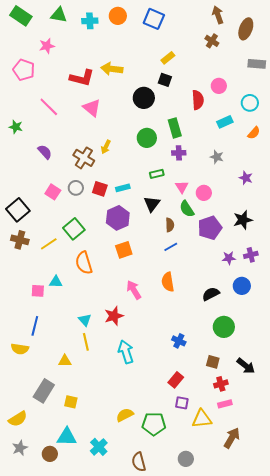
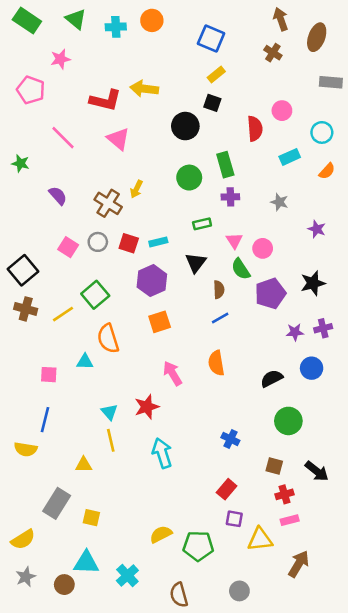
green triangle: (59, 15) -> (76, 19), turned 30
blue square: (154, 19) -> (211, 38), moved
cyan triangle: (56, 282) -> (85, 362), moved

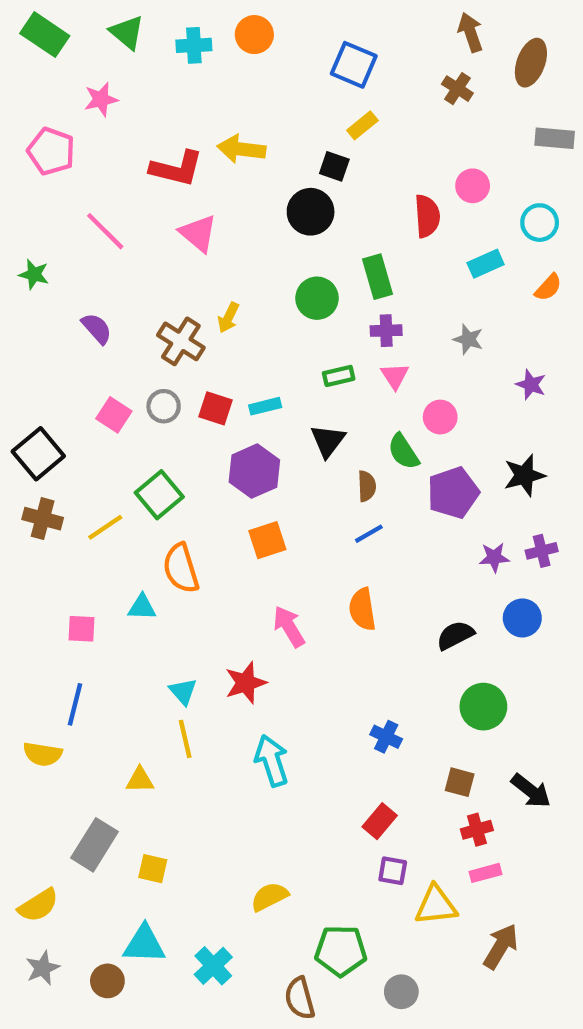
black square: (212, 103) -> (334, 166), moved
pink triangle: (234, 241) -> (395, 376), moved
green pentagon: (198, 546) -> (341, 951), moved

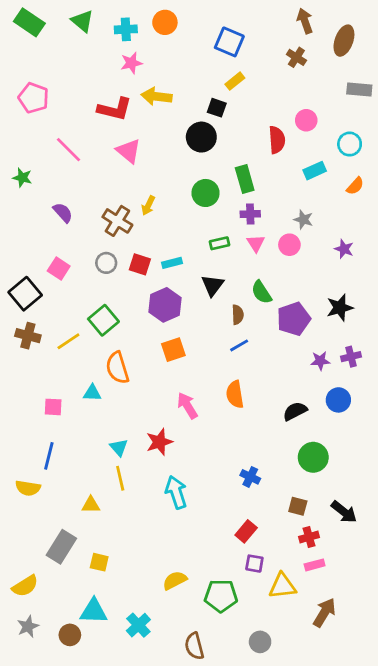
pink star: (101, 99) -> (131, 63), moved
pink square: (114, 415) -> (59, 269), moved
pink circle: (440, 417) -> (289, 245), moved
green pentagon: (341, 951) -> (221, 596), moved

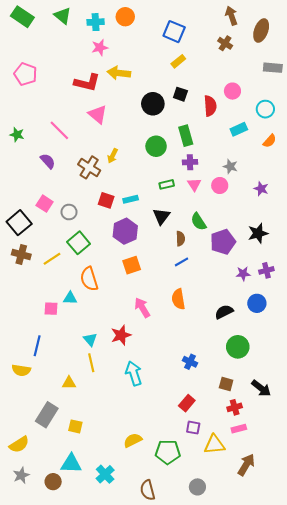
black square: (217, 108) -> (180, 94), moved
pink line: (68, 150) -> (59, 130), moved
gray circle: (106, 263) -> (69, 212), moved
pink square: (53, 407) -> (51, 309), moved

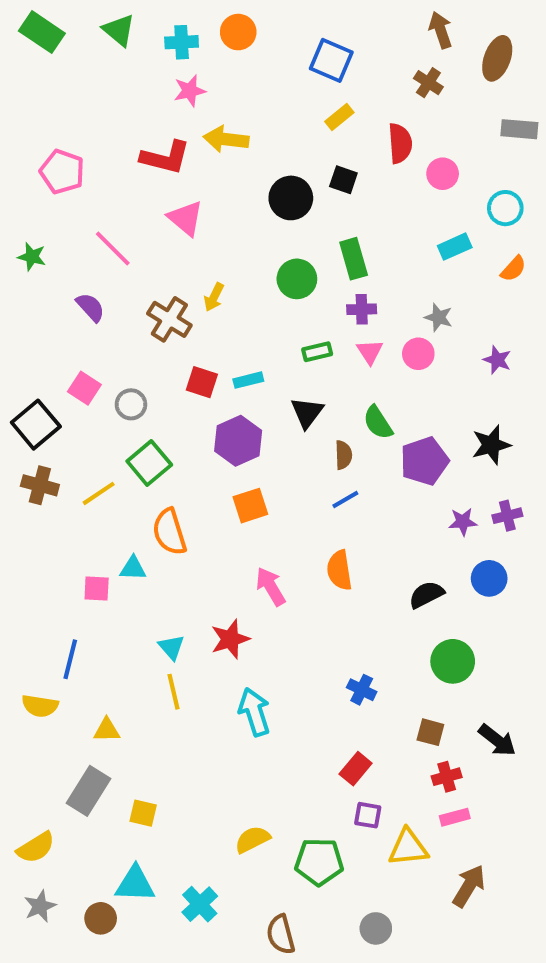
pink pentagon: (25, 74) -> (62, 172), moved
red semicircle: (210, 106) -> (400, 143), moved
yellow triangle: (69, 383) -> (107, 730), moved

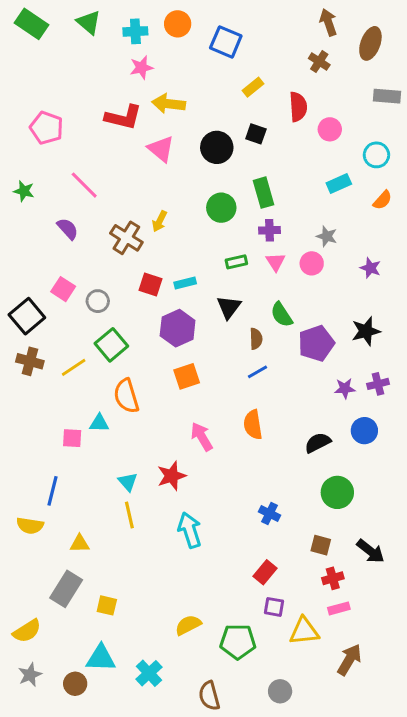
blue square: (331, 60) -> (226, 42), moved
pink triangle: (186, 218) -> (161, 149), moved

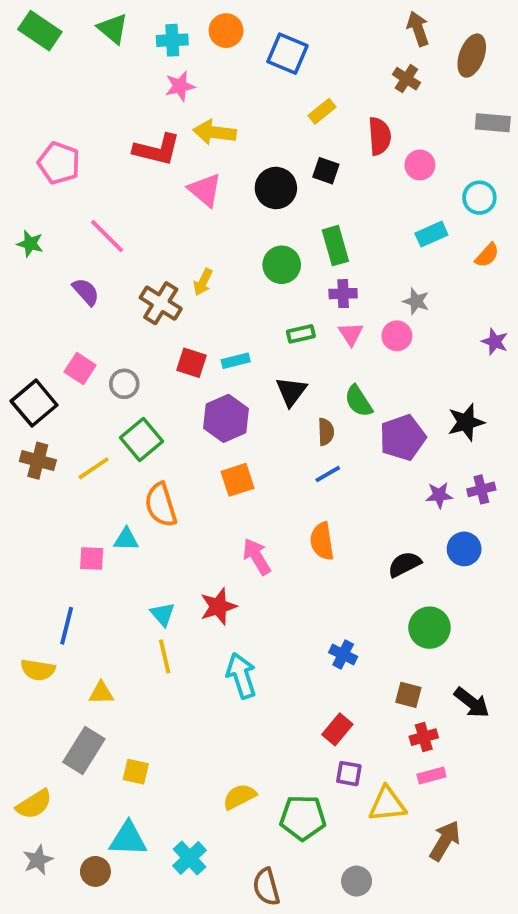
purple star: (370, 268) -> (495, 342), moved

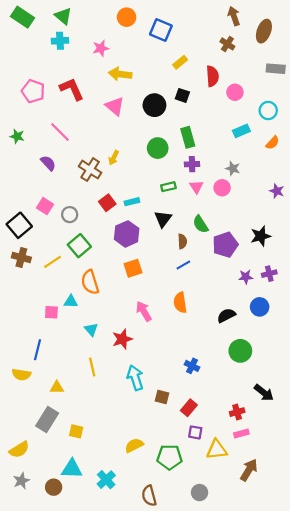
cyan cross: (172, 40) -> (60, 41), moved
red L-shape: (157, 150) -> (72, 89), moved, turned -128
red square: (191, 363) -> (107, 203), turned 35
cyan triangle: (163, 614) -> (91, 329), moved
brown square: (408, 695) -> (162, 397), moved

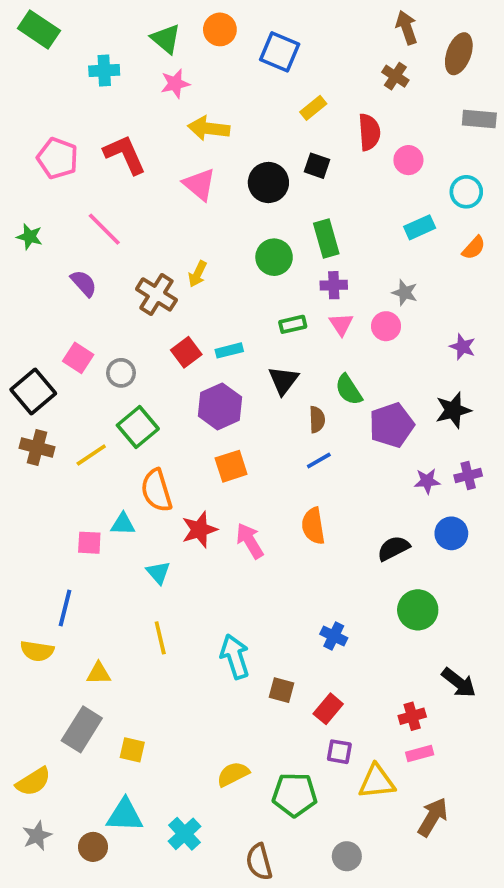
green triangle: (63, 16) -> (166, 39), moved
purple star: (277, 191) -> (463, 347), moved
red star: (122, 339) -> (199, 530), moved

